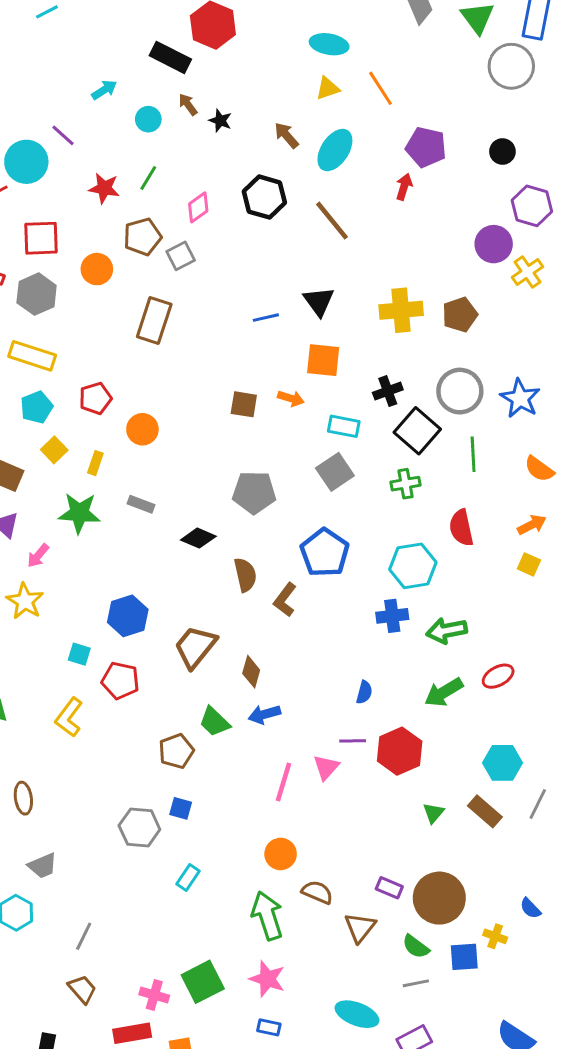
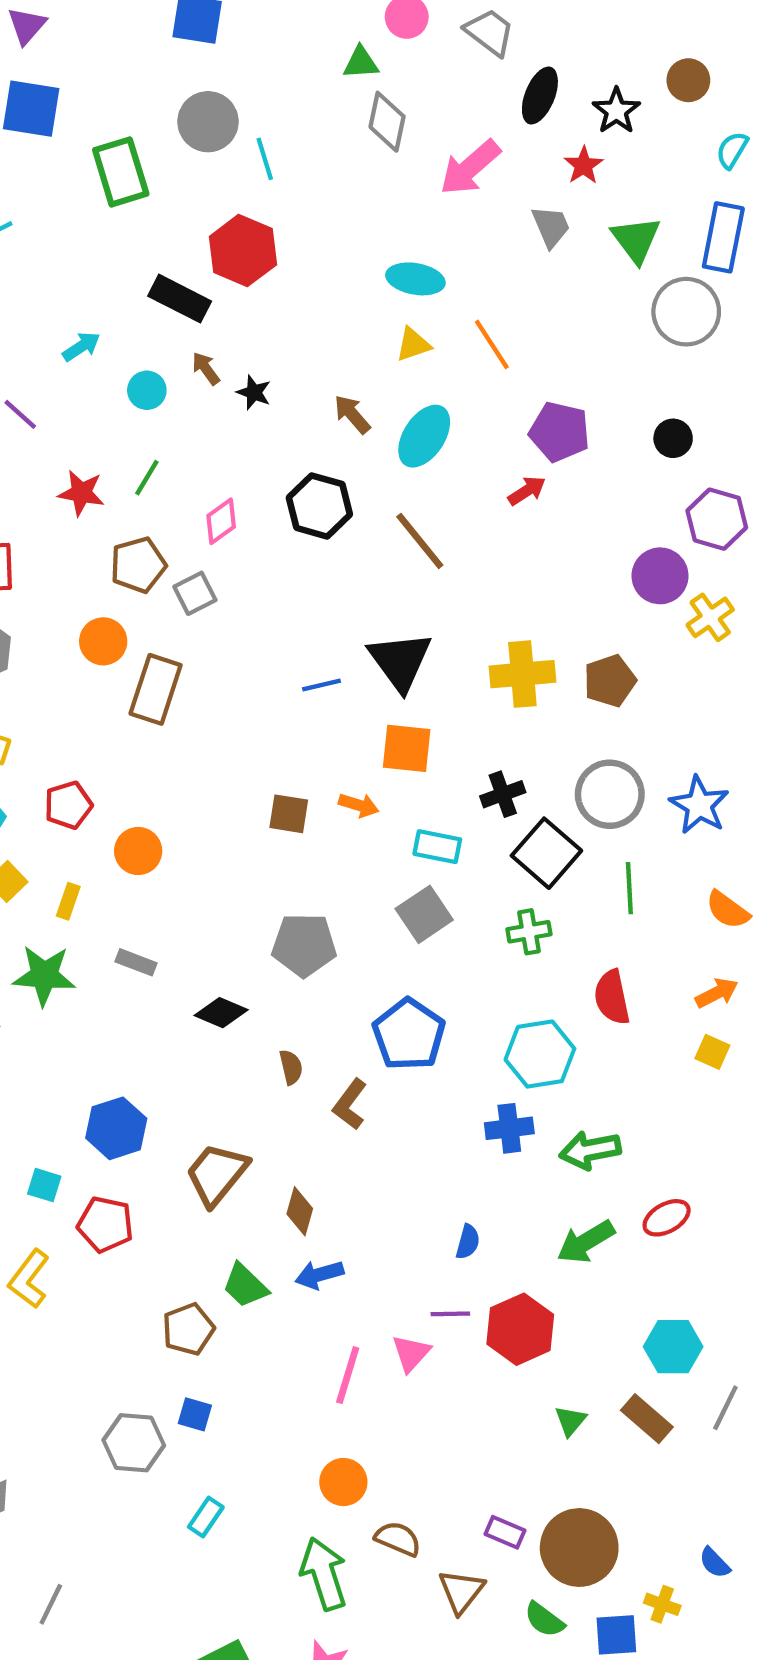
red arrow: (404, 187) -> (527, 491), turned 40
orange circle: (97, 269) -> (103, 641), moved
black triangle: (319, 301) -> (400, 661), size x1.4
brown semicircle: (245, 575) -> (291, 1067), size x0.7

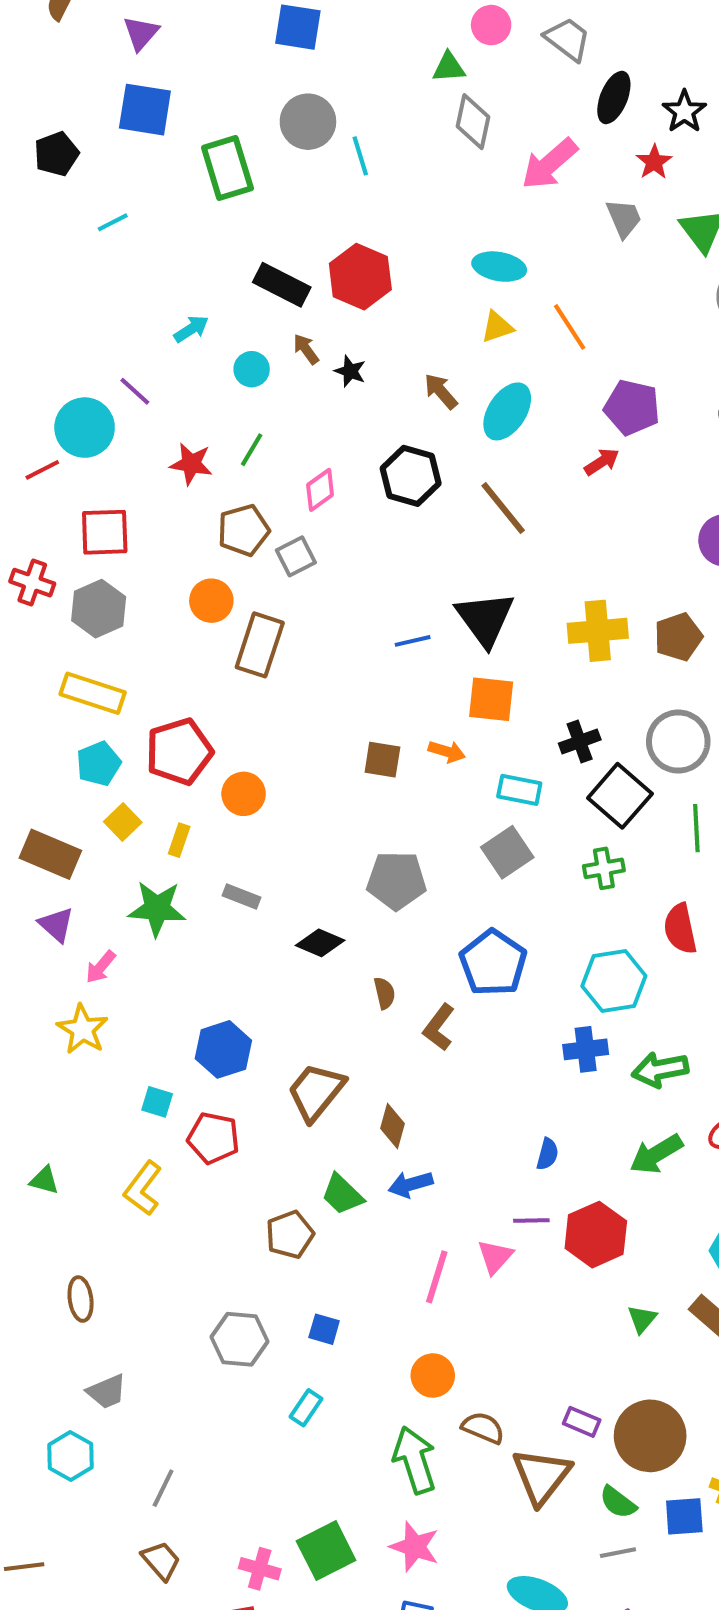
red hexagon: (243, 251) -> (360, 277), moved
red pentagon: (68, 805) -> (179, 752), size x1.5
blue square: (195, 1414) -> (324, 1329), moved
brown triangle: (461, 1591) -> (541, 1476), size x1.4

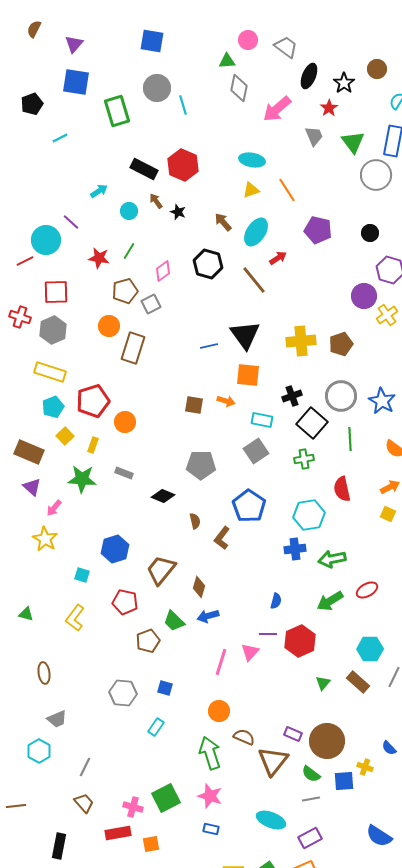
red arrow: (602, 462) -> (278, 258), moved
red pentagon: (213, 1138) -> (125, 602), moved

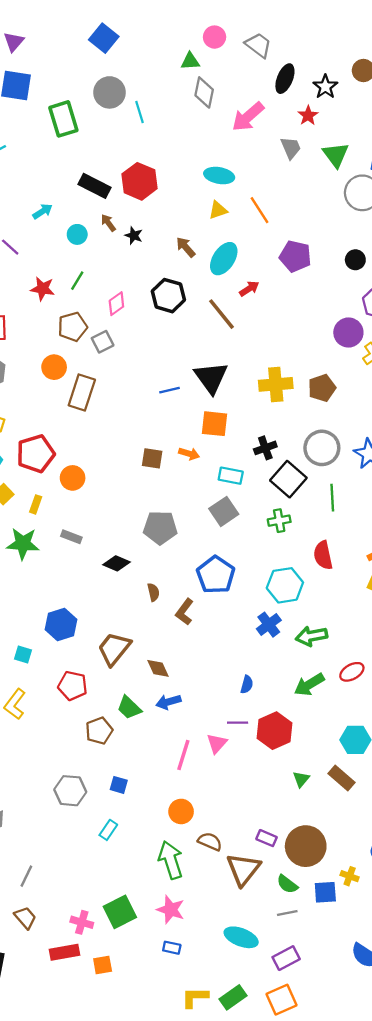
blue square: (152, 41) -> (104, 38), turned 30
blue cross: (295, 549) -> (269, 625), turned -30
brown diamond: (199, 587) -> (158, 668), turned -40

